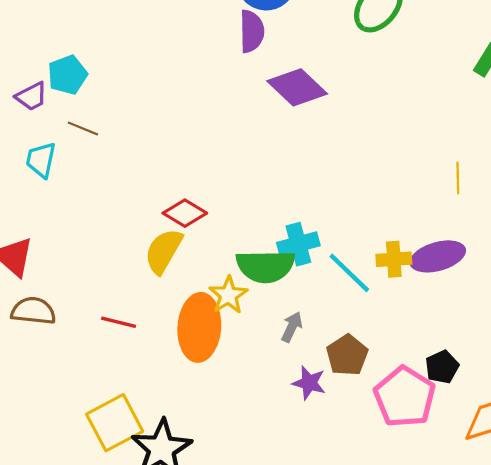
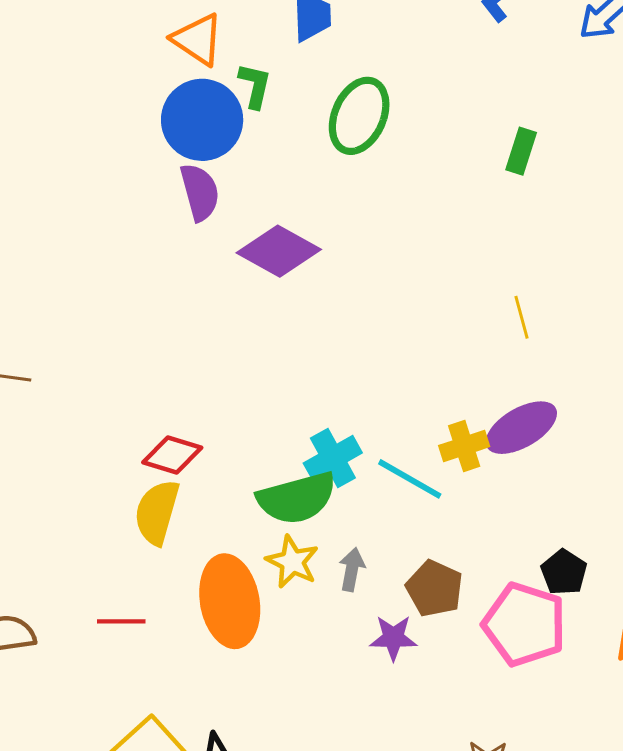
yellow star: (228, 295) -> (292, 562), moved

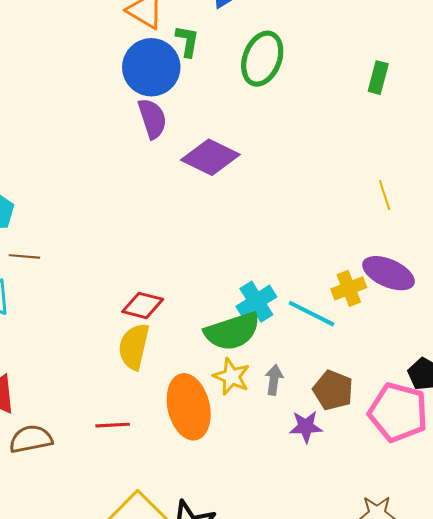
purple ellipse: (521, 428) -> (389, 273), turned 57

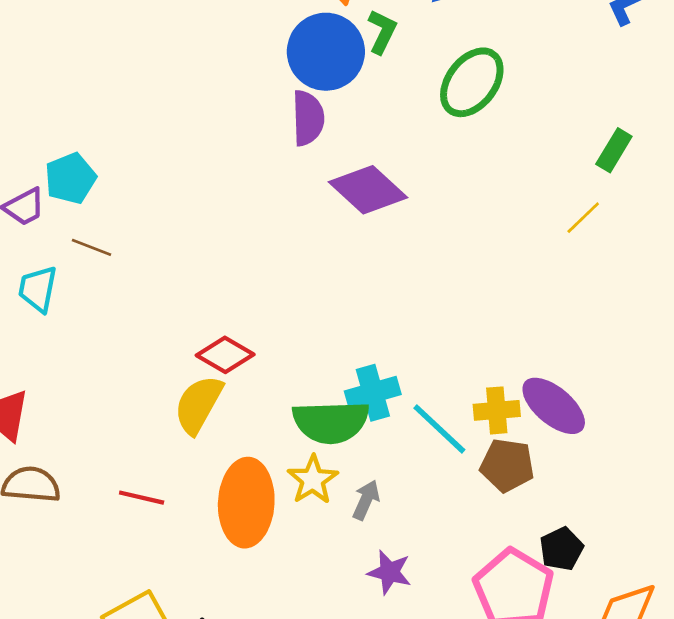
yellow line: (385, 195) -> (583, 218), moved, turned 48
brown pentagon: (333, 390) -> (507, 465), moved, turned -30

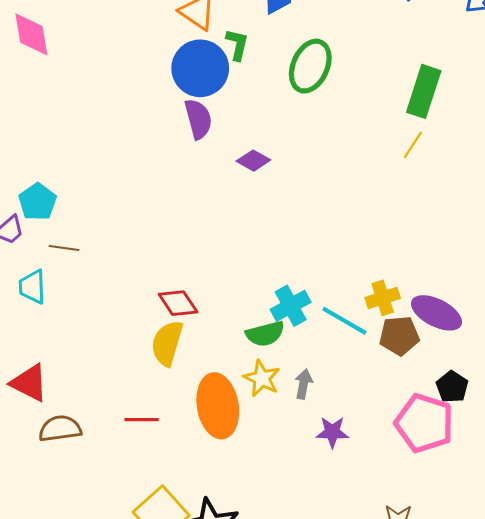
green rectangle: (614, 150) -> (424, 91), size x1.6
purple diamond: (368, 190) -> (253, 161), size x0.6
red diamond: (225, 355) -> (178, 303), turned 39
purple ellipse: (554, 406) -> (437, 313), moved
green semicircle: (331, 422) -> (265, 334), size x0.7

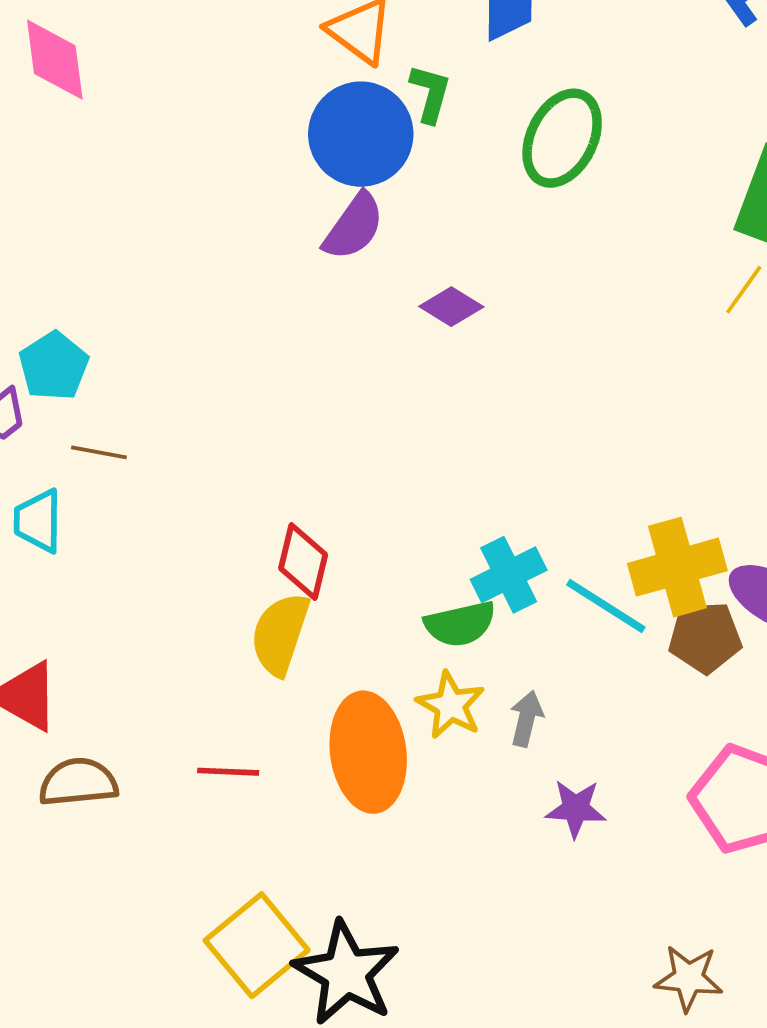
purple semicircle: (198, 119) -> (354, 227), turned 48
yellow cross: (383, 298) -> (677, 567), size x1.5
red diamond: (178, 303) -> (303, 561), turned 45

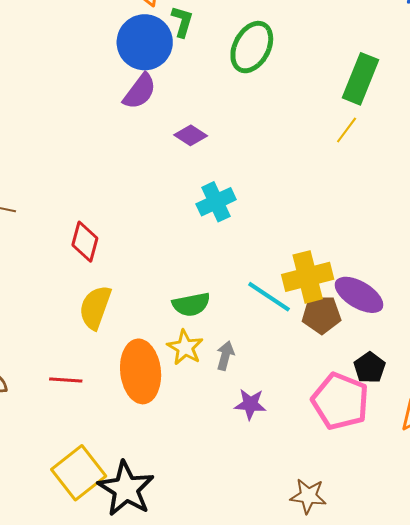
red diamond: (303, 561) -> (85, 242), moved
cyan cross: (509, 575) -> (216, 202), moved

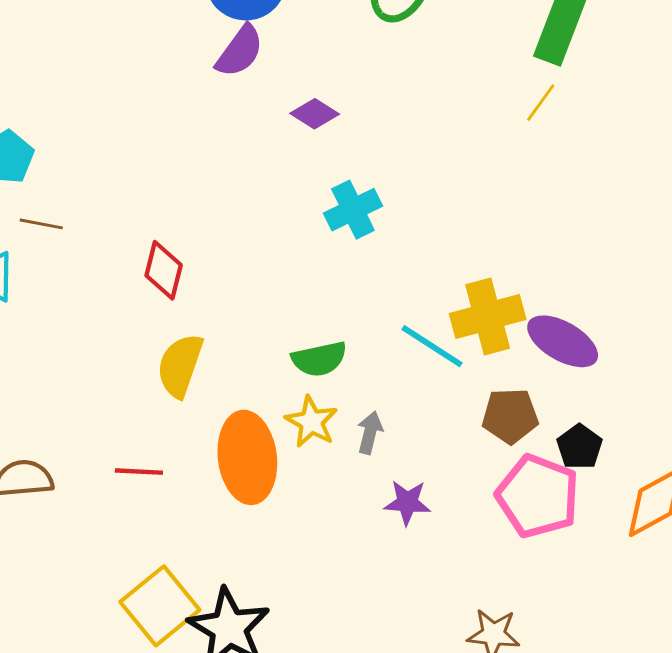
brown pentagon: (321, 315) -> (510, 416), moved

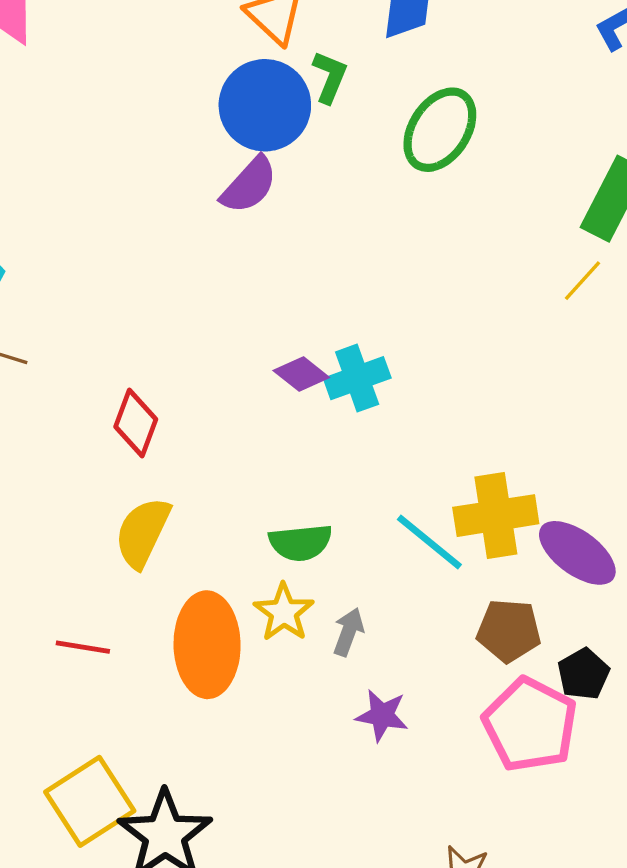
purple diamond: (315, 114) -> (301, 374), moved

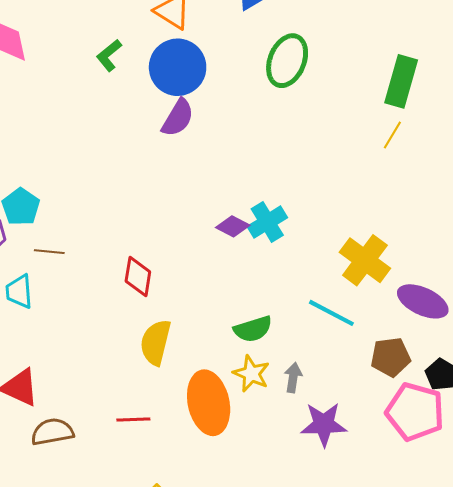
green L-shape: (330, 77) -> (109, 55), moved, turned -140
yellow cross: (496, 516) -> (365, 260), moved, turned -33
purple star: (382, 715) -> (324, 424), size x1.4

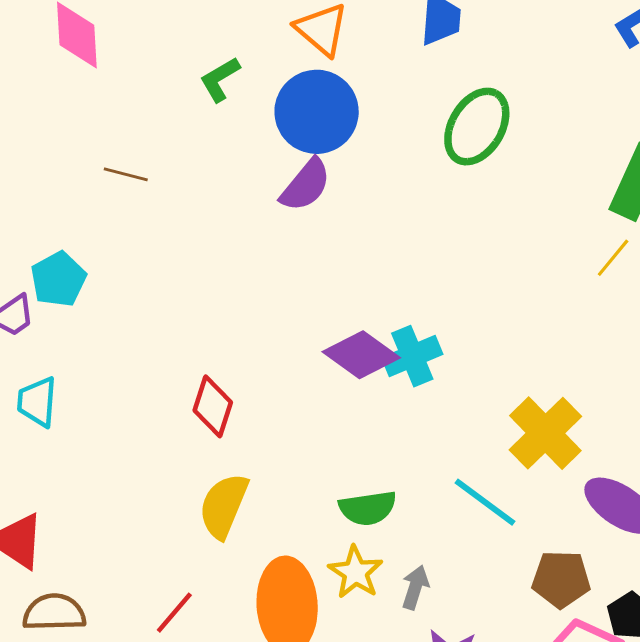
purple diamond: (233, 226) -> (361, 355), size x1.5
brown line: (49, 252) -> (126, 174), moved
red line: (133, 419) -> (174, 613), turned -56

